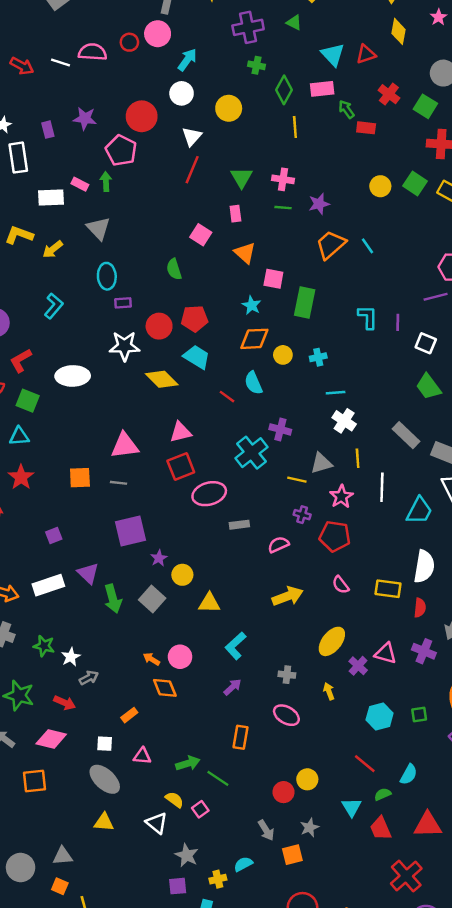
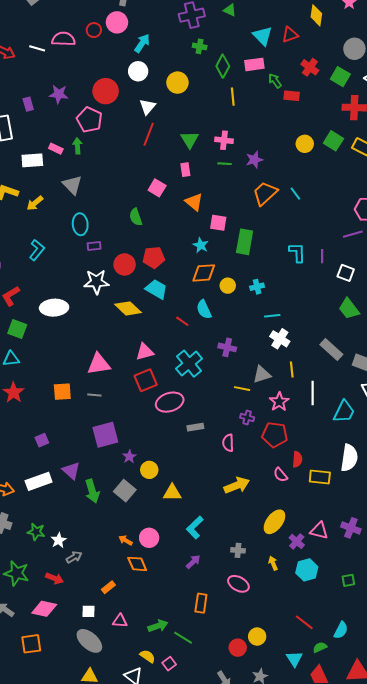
cyan cross: (251, 453) -> (189, 364), moved
pink semicircle: (278, 545) -> (228, 443), turned -66
red semicircle: (420, 608) -> (297, 459), moved
cyan hexagon: (380, 717) -> (307, 570), moved

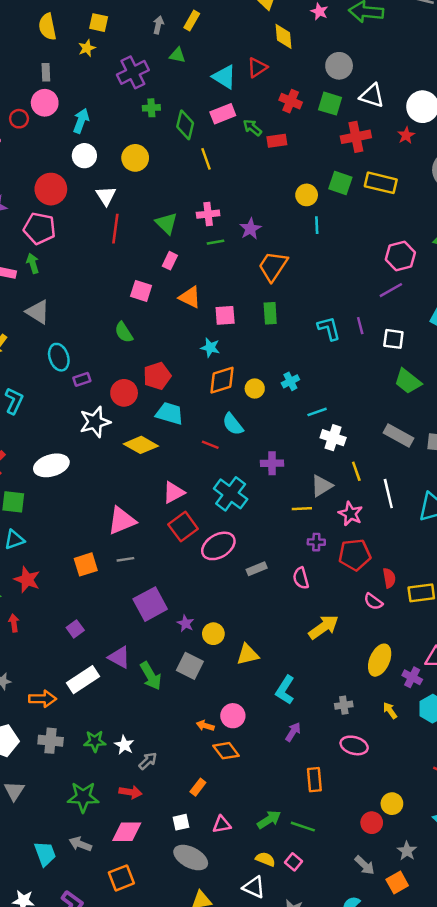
pink rectangle: (185, 170) -> (170, 261), turned 48
cyan line: (295, 194) -> (317, 225), moved, turned 48
green rectangle: (245, 242) -> (270, 313), moved, size x0.7

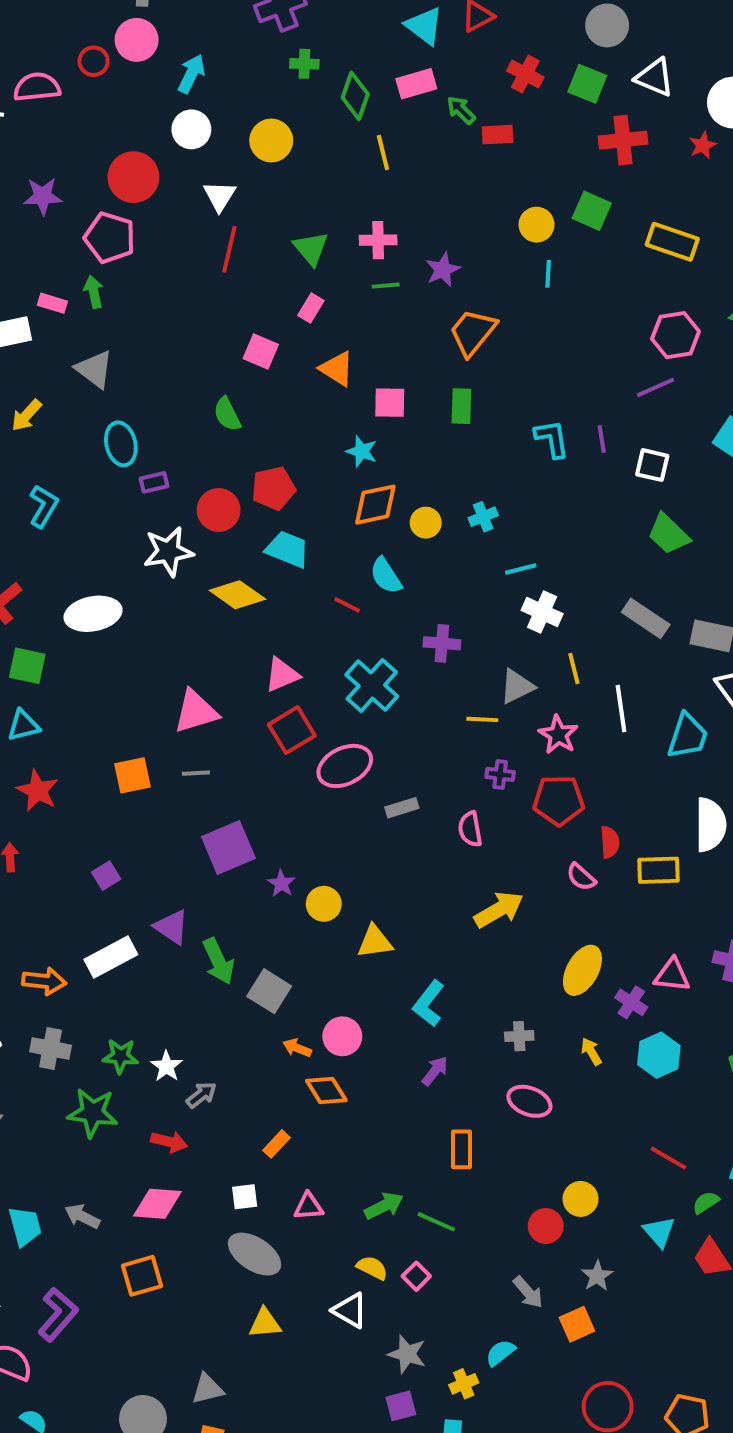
yellow rectangle: (381, 183) -> (672, 242), moved
gray square: (190, 666) -> (269, 991), moved
green star: (83, 797) -> (93, 1113), moved

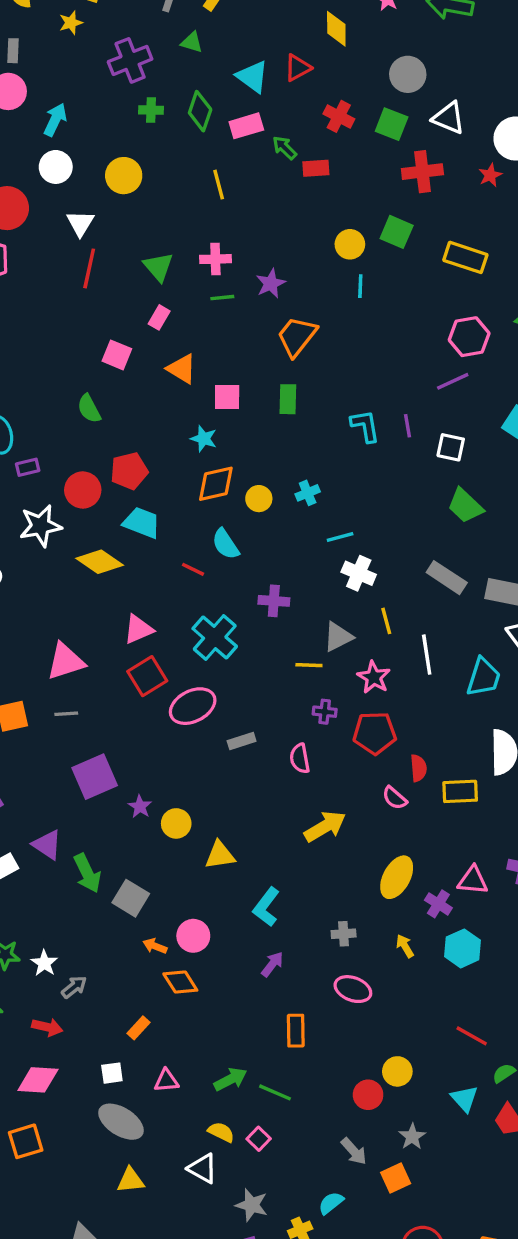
green diamond: (355, 96) -> (200, 111), moved

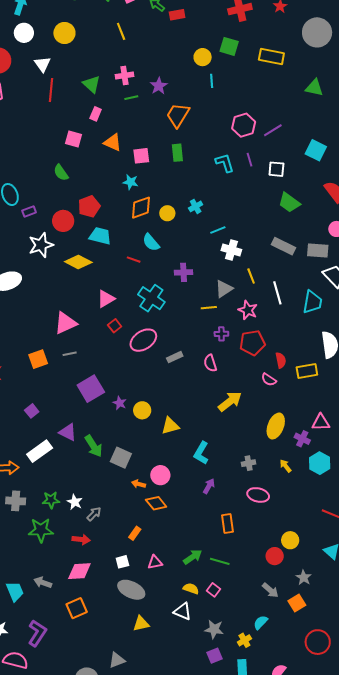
pink hexagon: (469, 337) -> (244, 125), moved
red square: (147, 676) -> (115, 326), size x0.6

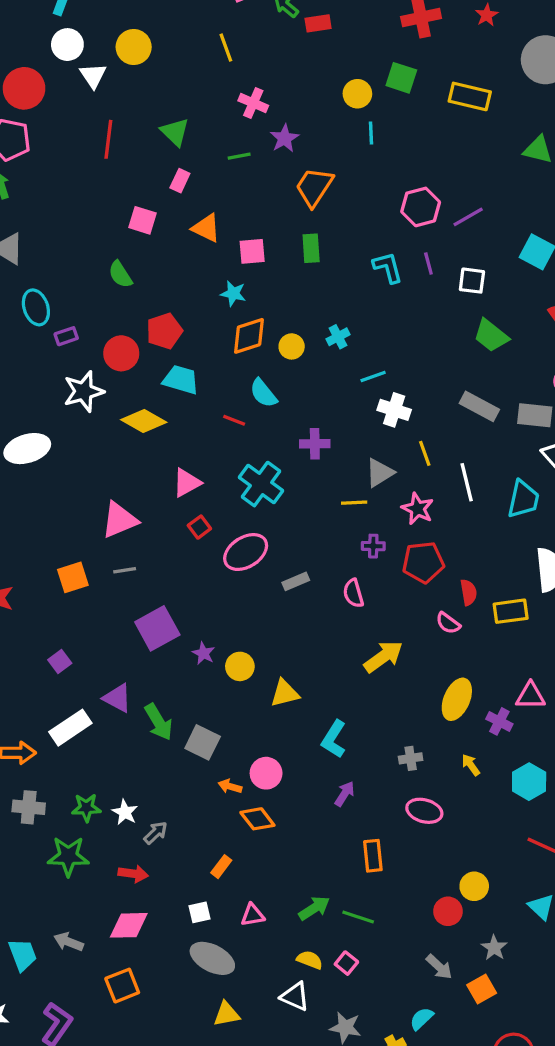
white triangle: (42, 64) -> (93, 76), moved
pink cross: (125, 75) -> (253, 103), moved, turned 30
cyan hexagon: (320, 463) -> (529, 782), moved

